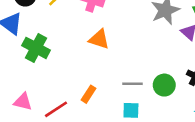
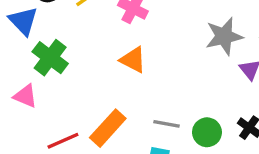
orange rectangle: (88, 94) -> (108, 128), size x1.6
pink triangle: (23, 102) -> (25, 96), moved

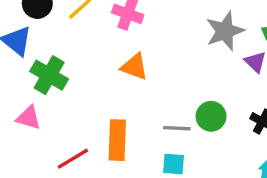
orange rectangle: (108, 128) -> (117, 140), turned -33
green circle: (207, 132) -> (211, 116), moved

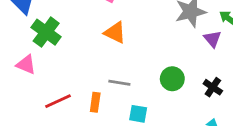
gray line: (177, 128) -> (119, 83), moved
orange rectangle: (117, 140) -> (95, 102), moved, size x0.6

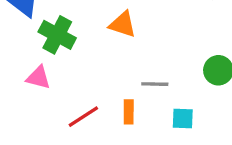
orange triangle: (115, 33) -> (123, 24), moved

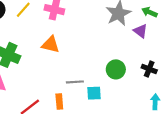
cyan square: (183, 119) -> (94, 93), moved

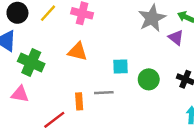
cyan square: (94, 93) -> (121, 67), moved
orange rectangle: (59, 102) -> (79, 101), moved

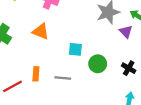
gray line: (104, 93) -> (63, 78), moved

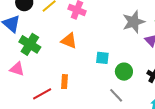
gray line: (63, 78) -> (116, 95), moved, turned 42

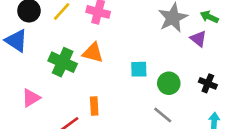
green cross: (30, 44) -> (63, 62), moved
pink triangle: (17, 69) -> (31, 98), turned -42

